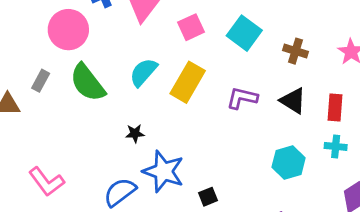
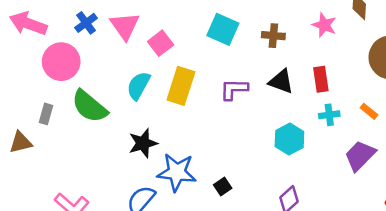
pink square: (191, 27) -> (161, 43), moved
black star: (135, 133) -> (143, 143), size x1.6

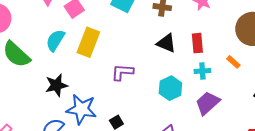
purple L-shape: (234, 89) -> (122, 72), moved
orange rectangle: (369, 111) -> (233, 62), moved
purple trapezoid: (360, 156) -> (207, 103), moved

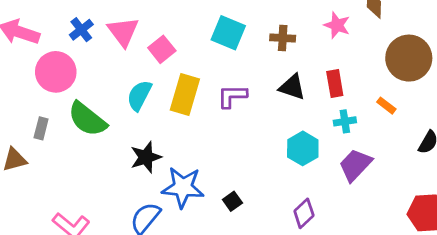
purple L-shape: (122, 72) -> (232, 96), moved

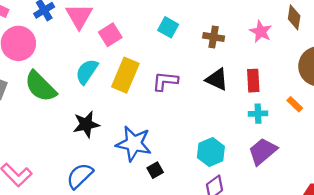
cyan square: (228, 33) -> (168, 27), size x0.7
cyan hexagon: (303, 148) -> (211, 152), moved
blue star: (183, 187) -> (134, 144), moved

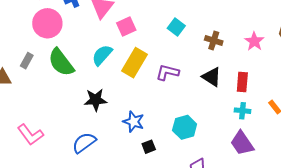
blue star: (134, 144) -> (134, 122), size x0.7
purple trapezoid: (263, 151) -> (242, 143), turned -92
cyan hexagon: (211, 152) -> (185, 127), moved

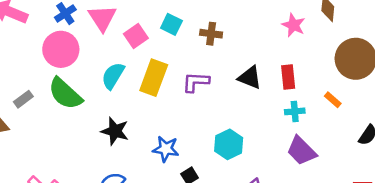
pink circle: (47, 23) -> (61, 49), moved
cyan square: (176, 27) -> (171, 24), moved
brown cross: (214, 41) -> (211, 34), moved
gray rectangle: (27, 61) -> (23, 99), turned 35
black star: (95, 100) -> (115, 131), turned 30

